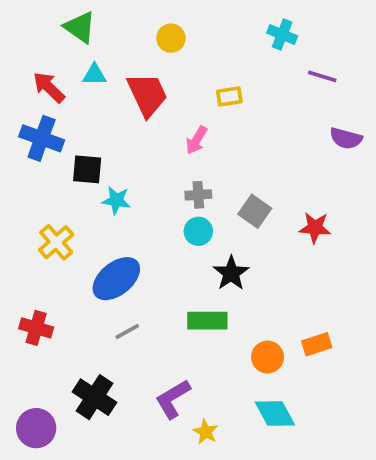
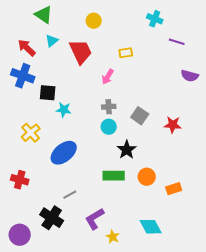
cyan triangle: (94, 75) -> (52, 41), turned -40
gray line: (127, 332) -> (70, 195), moved
orange circle: (268, 357) -> (147, 177), moved

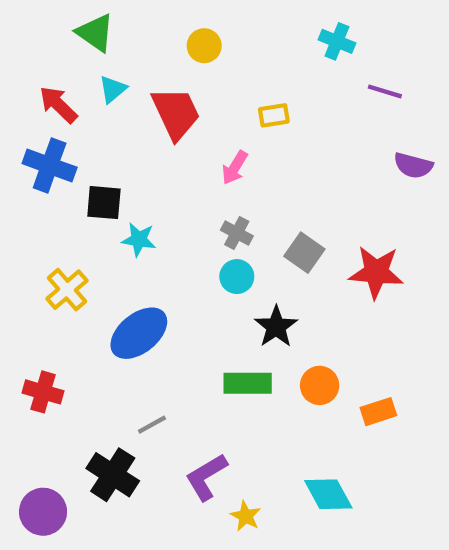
gray cross: (109, 107) -> (237, 233), turned 32
red star: (173, 125) -> (376, 272), size x1.4

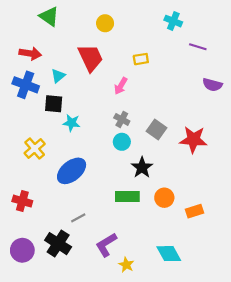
cyan triangle: (113, 89) -> (58, 76), moved
red arrow: (58, 105) -> (30, 53), turned 145
purple circle: (43, 512) -> (22, 250), moved

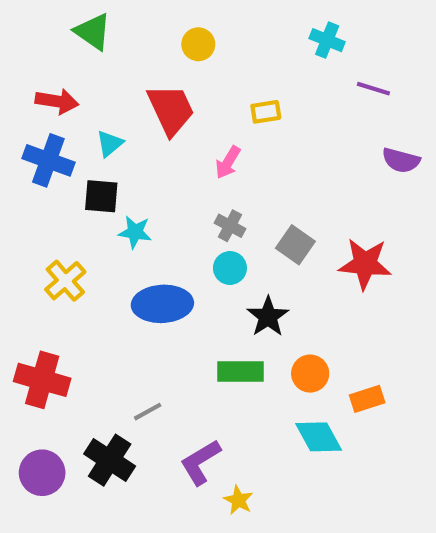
blue ellipse: (72, 171) -> (162, 304), moved, turned 36
red cross: (22, 201) -> (42, 380), size x1.4
cyan diamond: (169, 254) -> (319, 437), moved

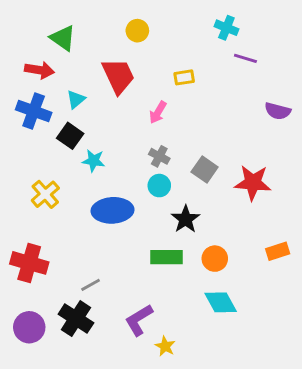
green triangle: (93, 32) -> (63, 38), moved
purple line: (373, 89) -> (245, 58), moved
black square: (101, 196) -> (70, 136), turned 30
orange rectangle: (367, 399) -> (278, 251), moved
gray line: (148, 412) -> (91, 285), moved

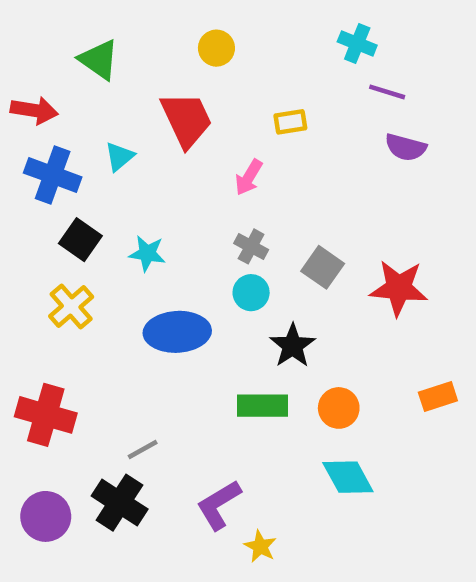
red arrow: (39, 70) -> (34, 110), moved
purple semicircle: (278, 111) -> (406, 147), moved
black square: (70, 136) -> (80, 240), moved

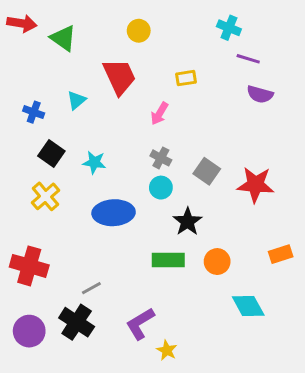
red arrow: (34, 110) -> (22, 23), moved
blue cross: (53, 175) -> (34, 112), size x0.6
cyan diamond: (348, 477) -> (248, 306), moved

